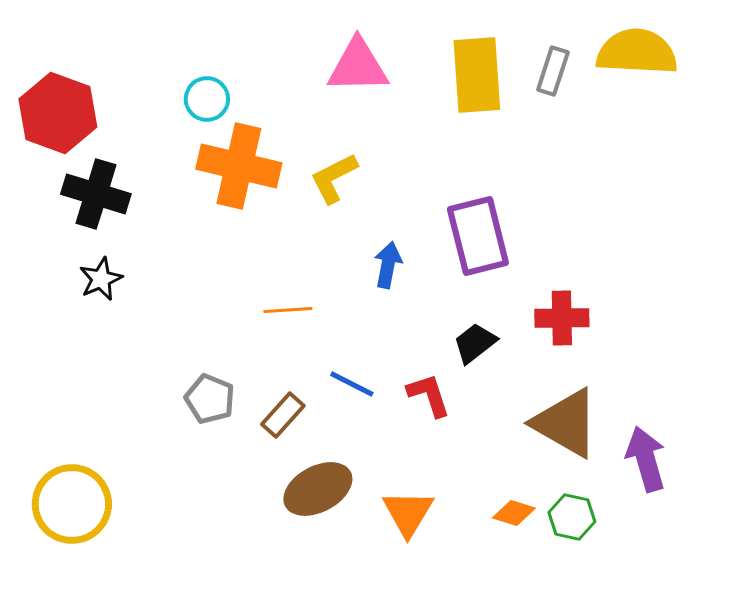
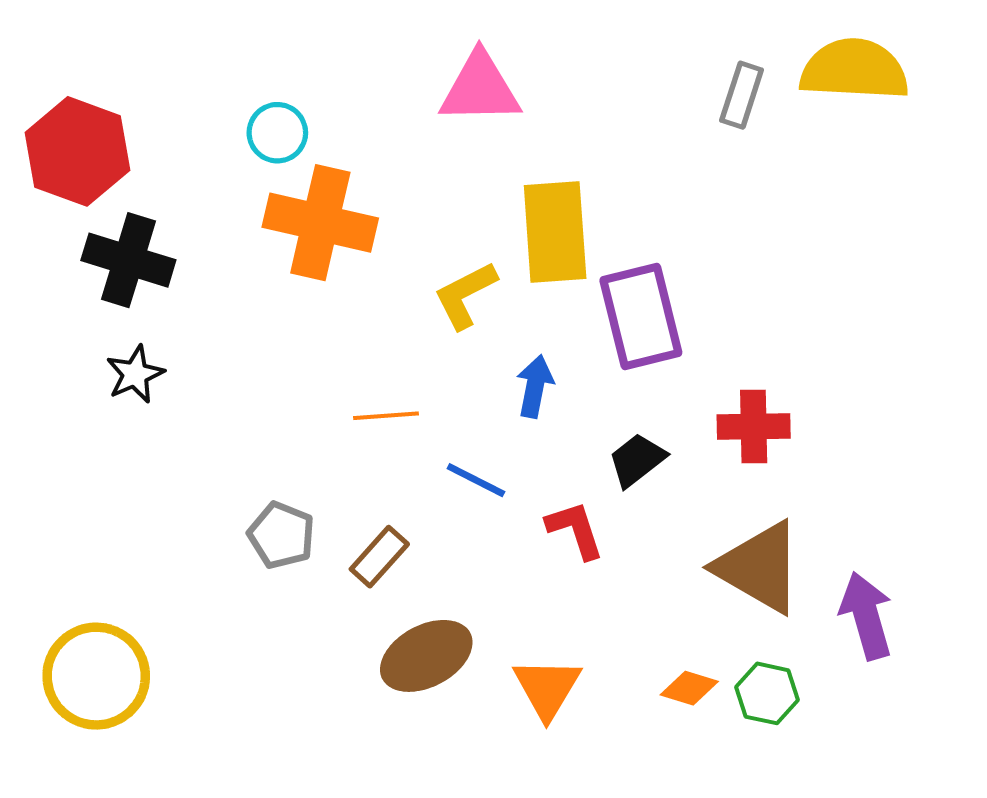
yellow rectangle: (477, 75) -> (555, 232), moved
yellow L-shape: (334, 178) -> (465, 295), moved
blue arrow: (388, 265) -> (535, 386), moved
blue line: (352, 384) -> (476, 480), moved

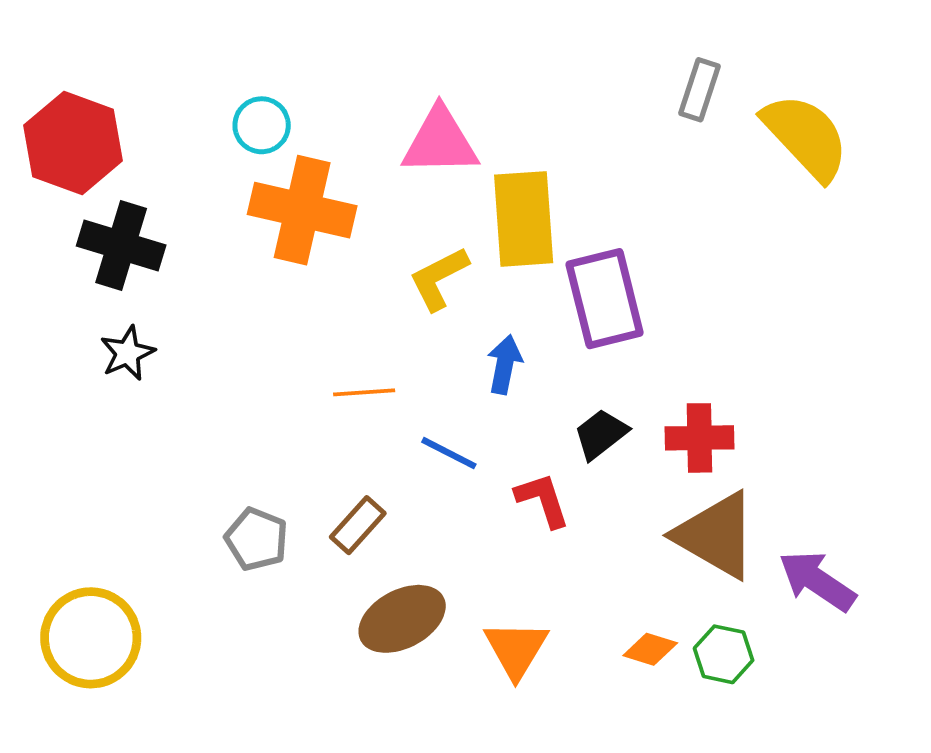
yellow semicircle: (854, 70) -> (806, 137), moved, turned 44
pink triangle: (480, 88) -> (440, 142), moved
red cross: (754, 427) -> (699, 438), moved
gray pentagon: (281, 535) -> (257, 539), moved
purple arrow: (866, 616) -> (817, 581), turned -40

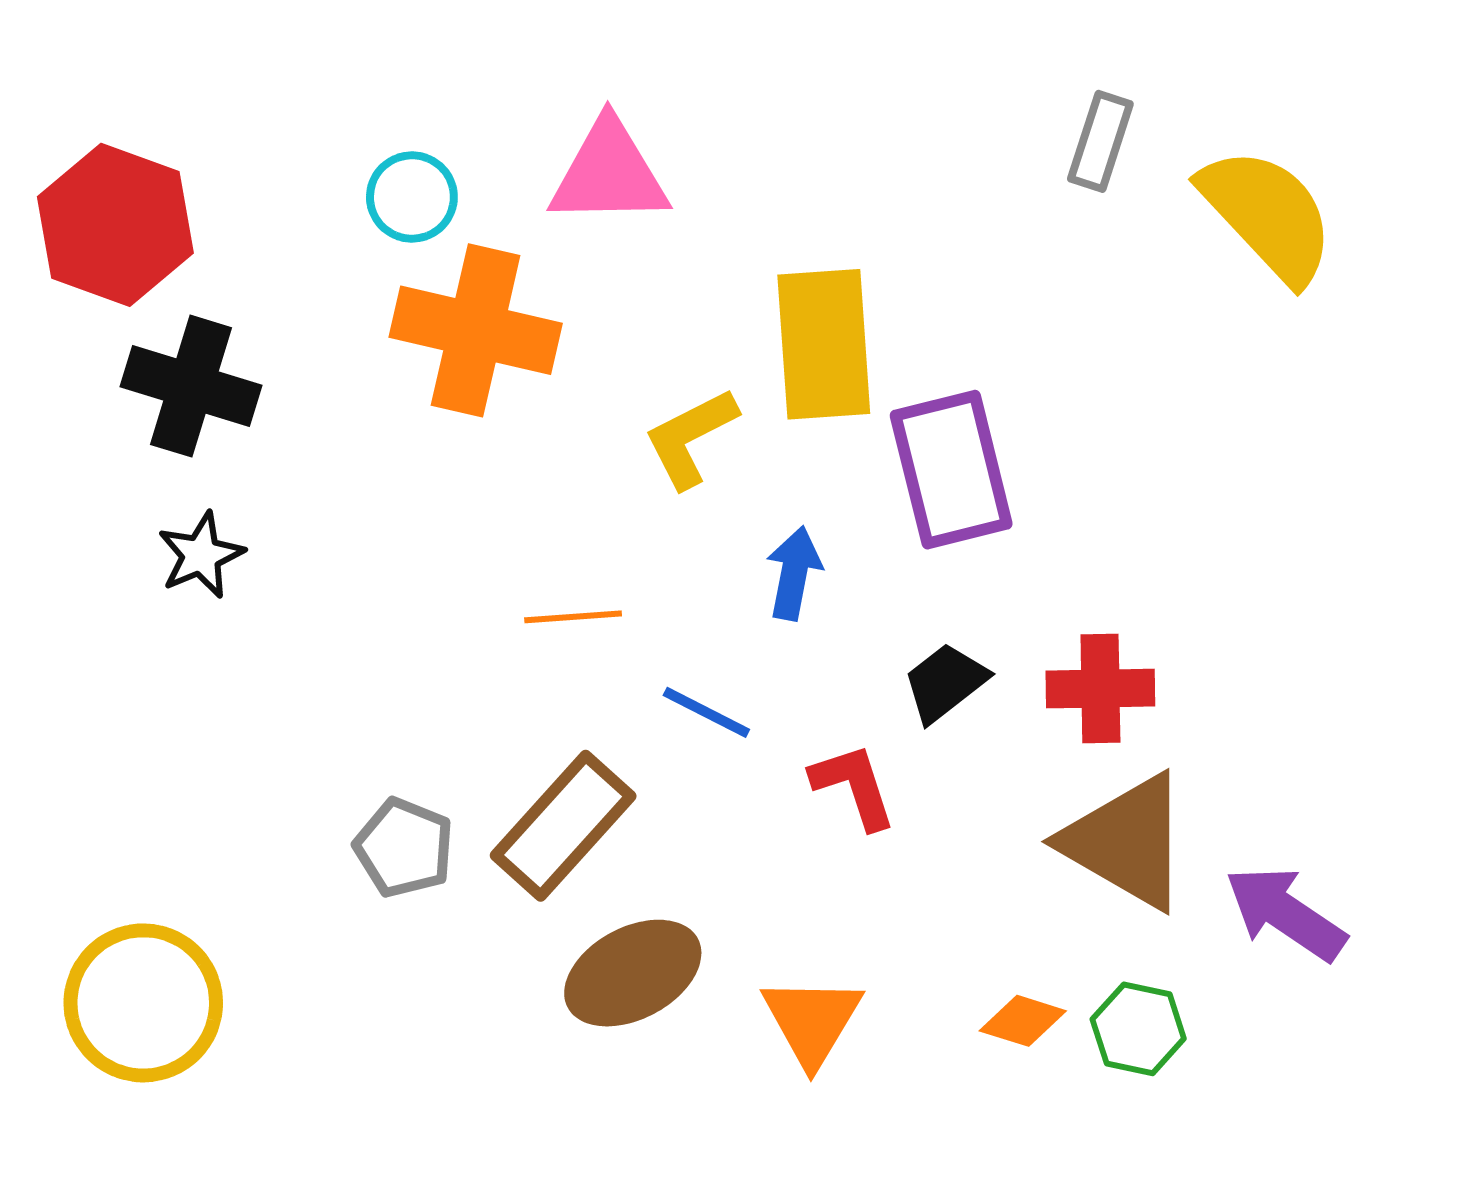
pink triangle: (440, 142) -> (609, 173), moved
brown rectangle: (358, 525) -> (563, 826), size x1.6

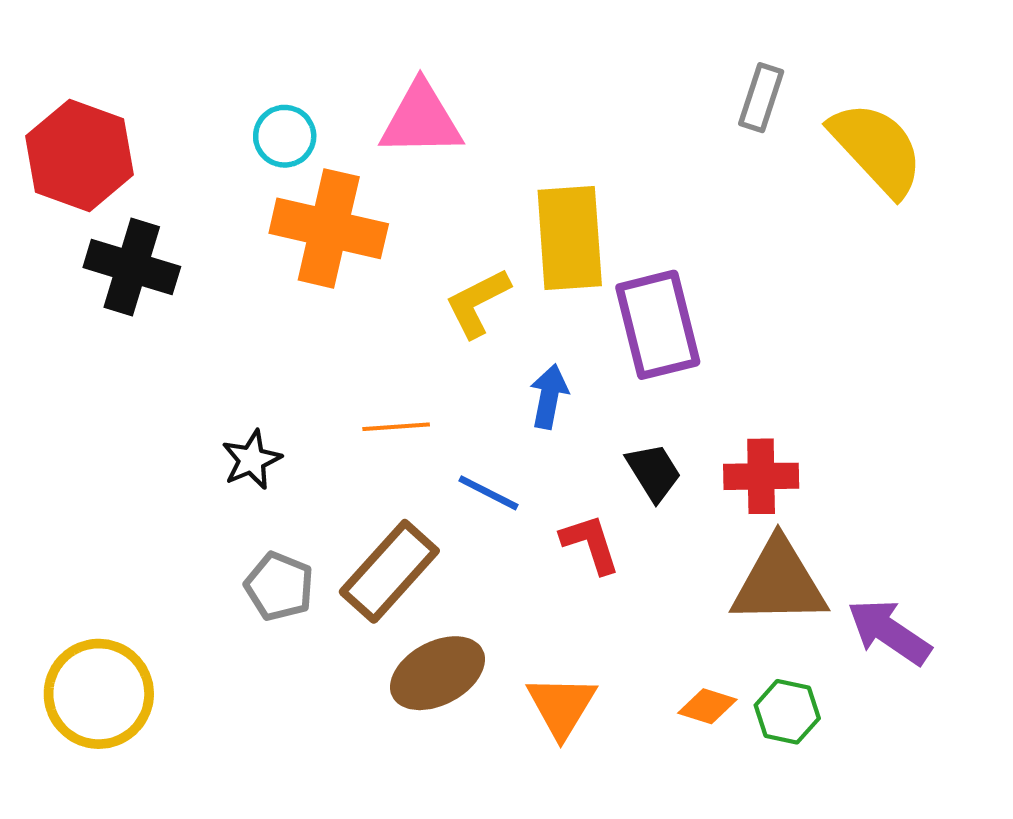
black star: (201, 555) -> (252, 460), moved
black trapezoid: (945, 683) -> (654, 472), turned 96
brown triangle: (1126, 842) -> (779, 582), turned -31

